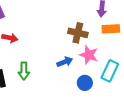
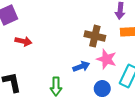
green arrow: (24, 71) -> (56, 86), moved

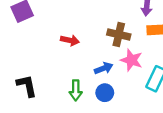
red arrow: (23, 41) -> (70, 40), moved
blue circle: (102, 89) -> (105, 93), moved

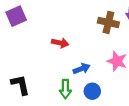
brown cross: (119, 34) -> (108, 22), moved
blue arrow: (104, 68) -> (82, 69), moved

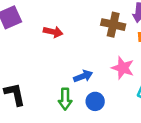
red arrow: (60, 43) -> (53, 32), moved

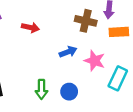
blue arrow: (83, 76) -> (68, 52), moved

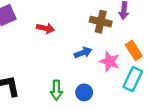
orange rectangle: (119, 32) -> (134, 50), moved, turned 60

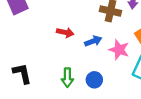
red arrow: (45, 28) -> (65, 32), moved

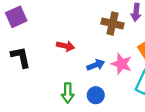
blue arrow: (93, 41) -> (96, 65), moved
black L-shape: (22, 73) -> (21, 57), moved

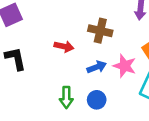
brown cross: (113, 24) -> (100, 31), moved

